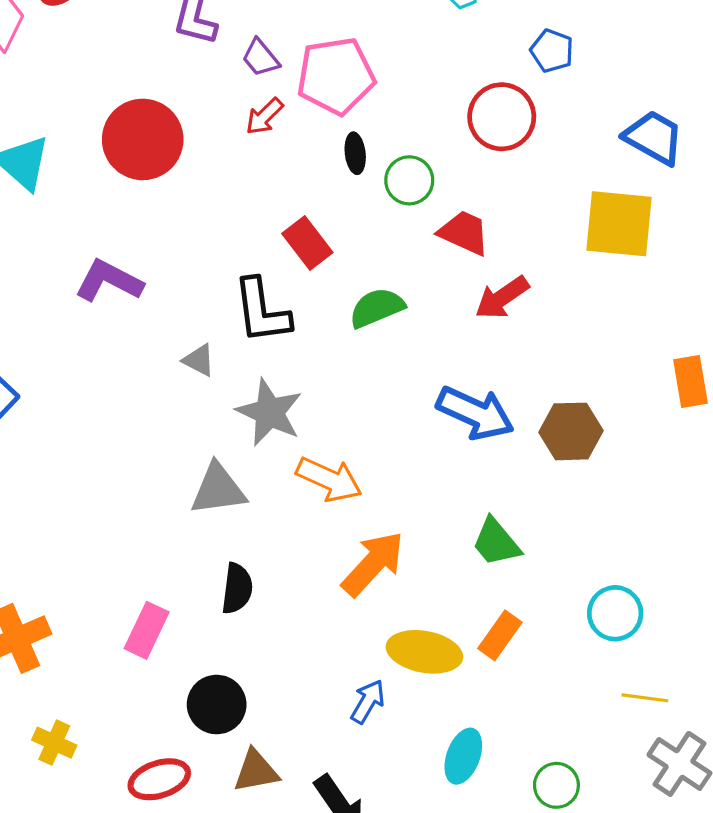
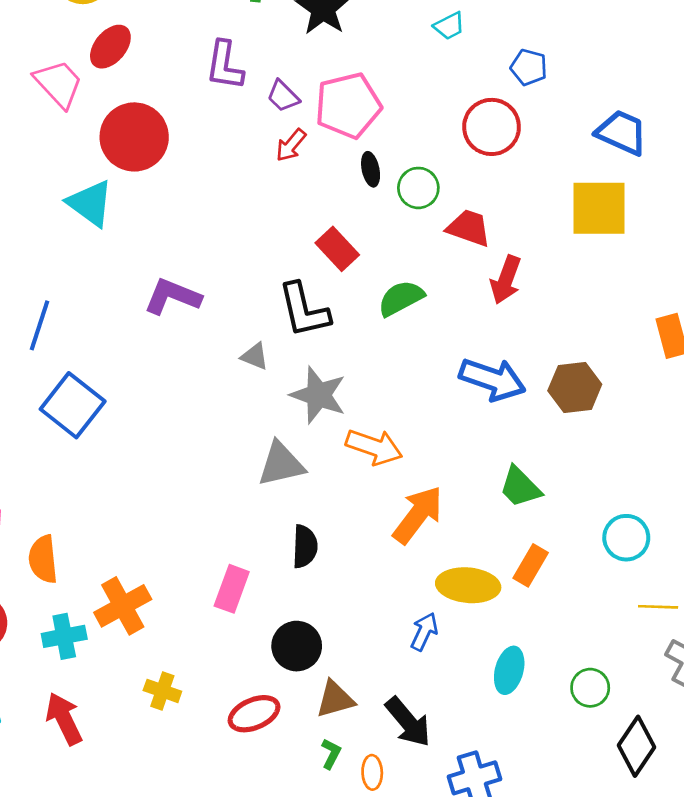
red circle: (143, 139) -> (134, 137), moved
red arrow: (502, 298) -> (506, 280), turned -30

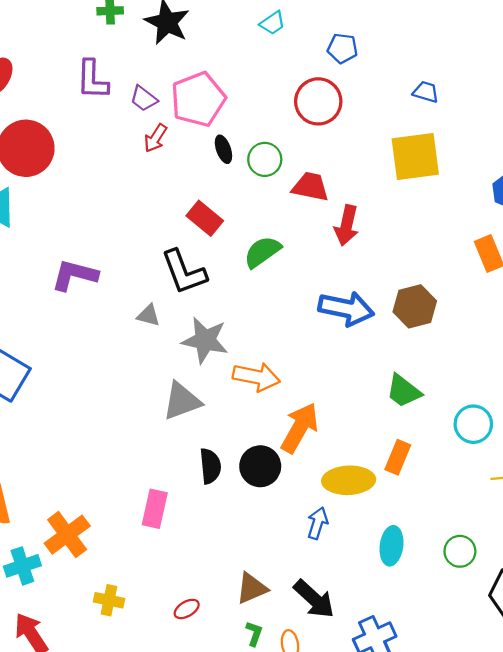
blue trapezoid: (622, 133) -> (426, 92), size x0.6
green trapezoid: (520, 487) -> (404, 391), moved
black circle: (297, 646) -> (260, 466), moved
red ellipse: (254, 714) -> (187, 609), size x0.6

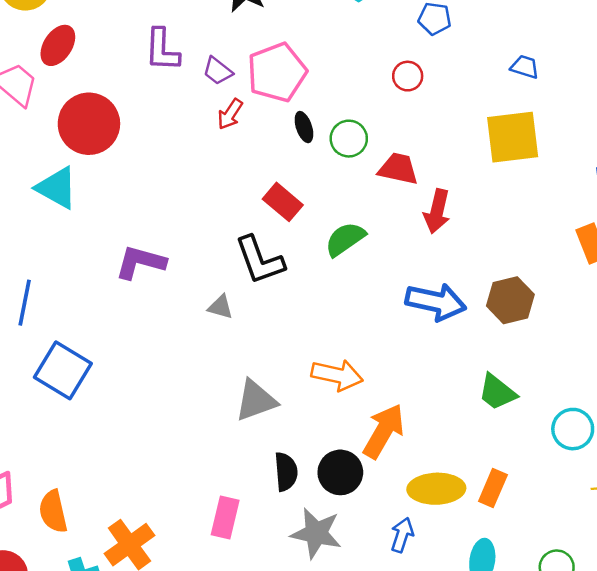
red circle: (318, 101) -> (408, 76), size x0.6
gray star: (205, 340) -> (316, 533), moved
orange rectangle: (398, 457) -> (493, 488), moved

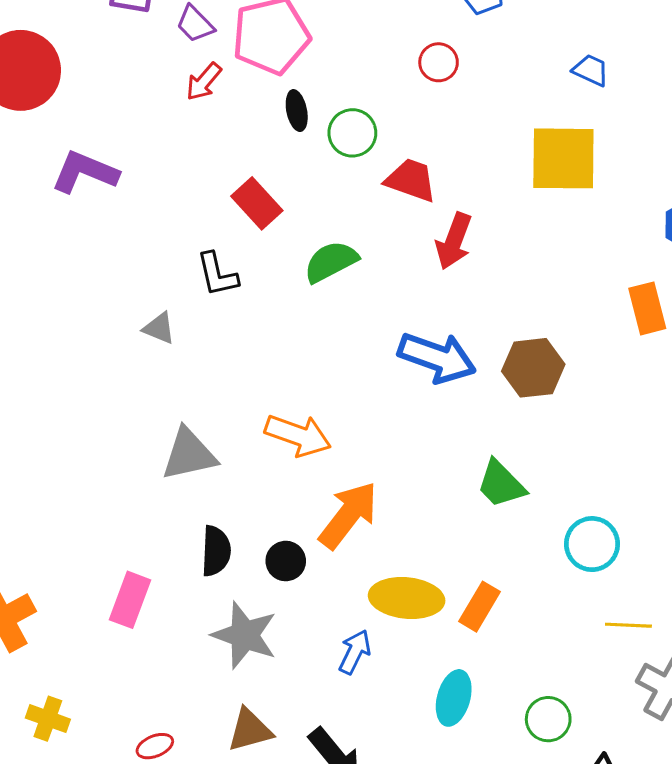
black L-shape: (260, 260) -> (217, 274), size x0.7
purple L-shape: (140, 262) -> (85, 172), moved
black circle: (340, 472) -> (286, 561), size x0.7

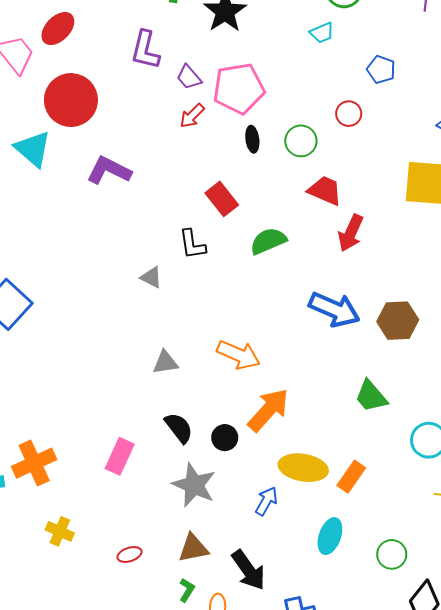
green circle: (352, 133) -> (301, 141), moved
gray triangle: (189, 454) -> (165, 362), size x0.7
black semicircle: (216, 551) -> (179, 428), turned -44

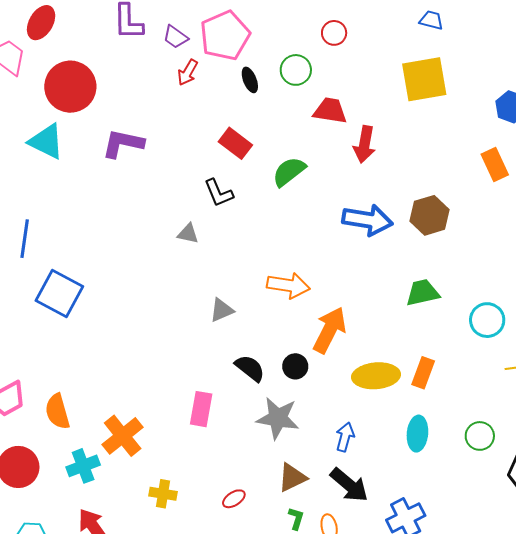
green trapezoid: (371, 396) -> (423, 293), turned 132
blue arrow: (266, 501) -> (345, 437), moved

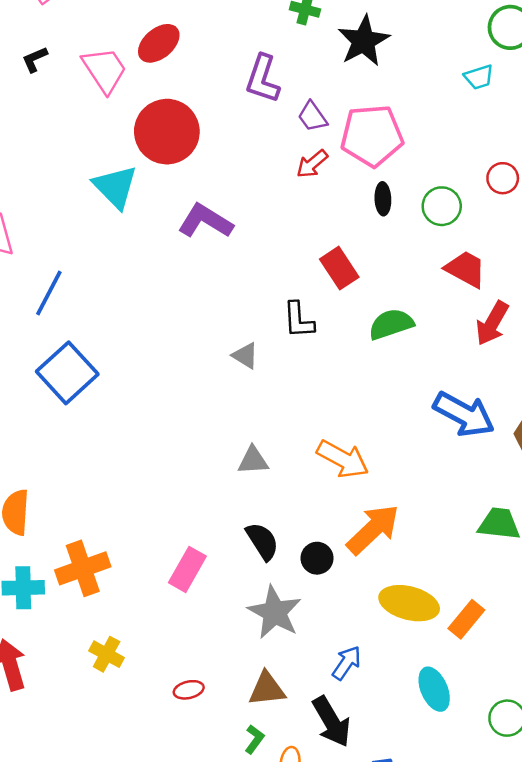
cyan ellipse: (417, 434) -> (434, 689), turned -48

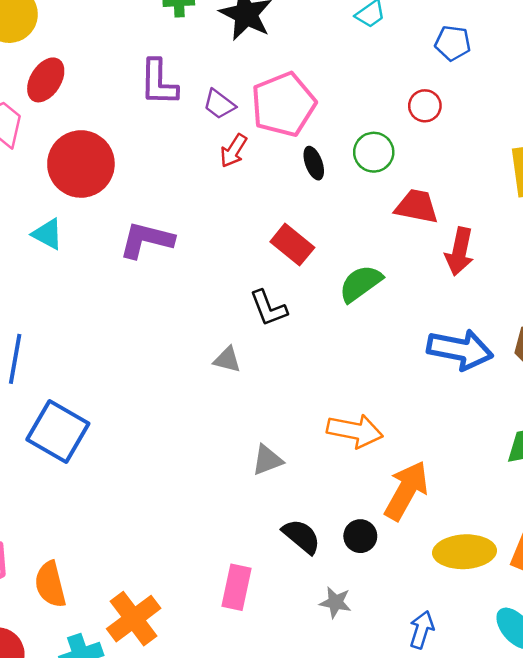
cyan triangle: (115, 187) -> (48, 234), size x0.7
gray star: (275, 612) -> (335, 602), size x0.6

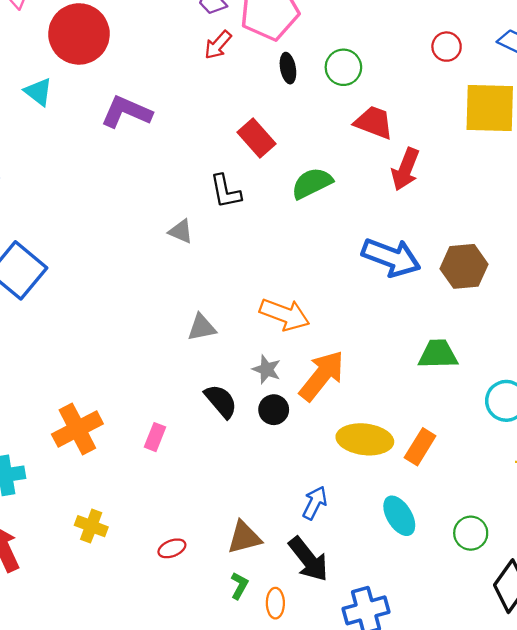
red circle: (425, 106) -> (447, 47), moved
pink rectangle: (237, 587) -> (155, 437), size x0.7
gray star: (335, 602) -> (267, 369), moved
orange cross: (134, 619) -> (77, 429), moved

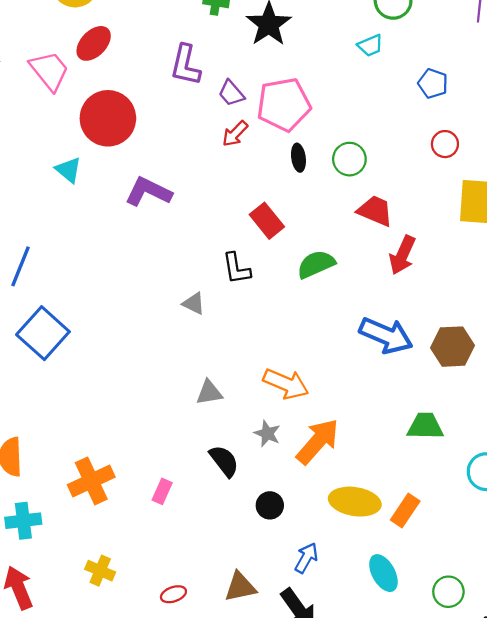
black circle: (274, 410) -> (270, 505), moved

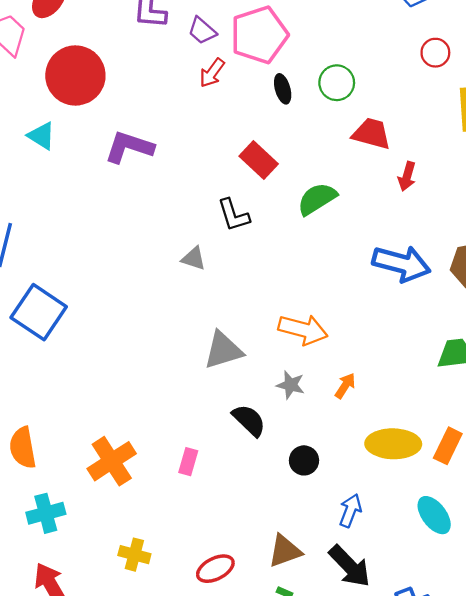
red arrow: (402, 255) -> (407, 176), size x0.7
gray triangle: (209, 393) -> (223, 350), size x1.4
orange arrow: (318, 441) -> (345, 386), size x0.5
red ellipse: (173, 594) -> (215, 569), size x1.4

